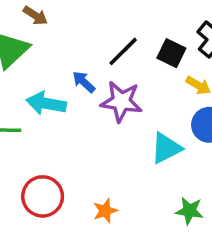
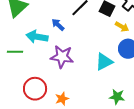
purple star: (121, 102) -> (62, 57), moved
orange star: (105, 211) -> (62, 99), moved

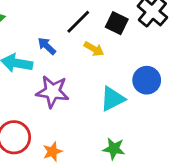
yellow arrow: (122, 27) -> (94, 49), moved
green star: (117, 97) -> (114, 149), moved

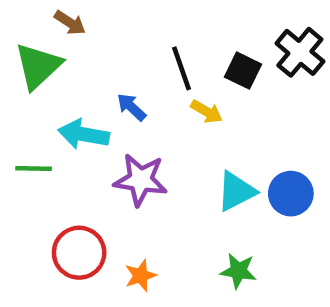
black line: (78, 22) -> (182, 68), turned -64
blue circle: (147, 80) -> (291, 194), moved

